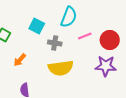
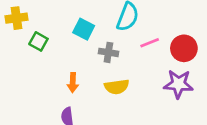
orange arrow: (20, 60) -> (73, 83), moved, turned -40
yellow semicircle: (61, 68) -> (117, 87), size x0.7

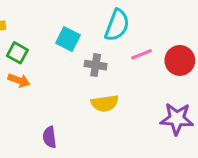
orange arrow: (73, 83) -> (19, 80), moved, turned -72
purple star: (178, 84) -> (177, 119), moved

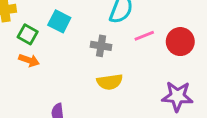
cyan square: (68, 39) -> (59, 21), moved

